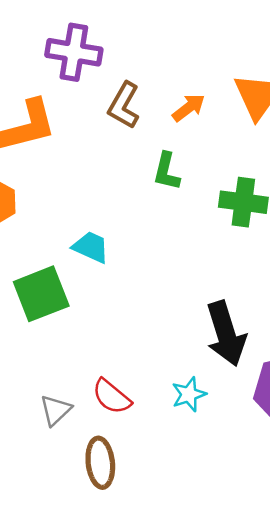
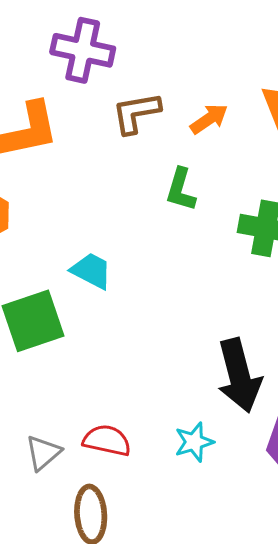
brown L-shape: (124, 105) -> (136, 113), turned 48
red semicircle: (112, 397) -> (107, 440), turned 150

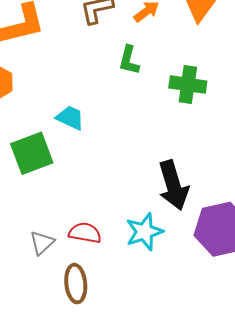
cyan star: (194, 442) -> (144, 232), size x1.4

